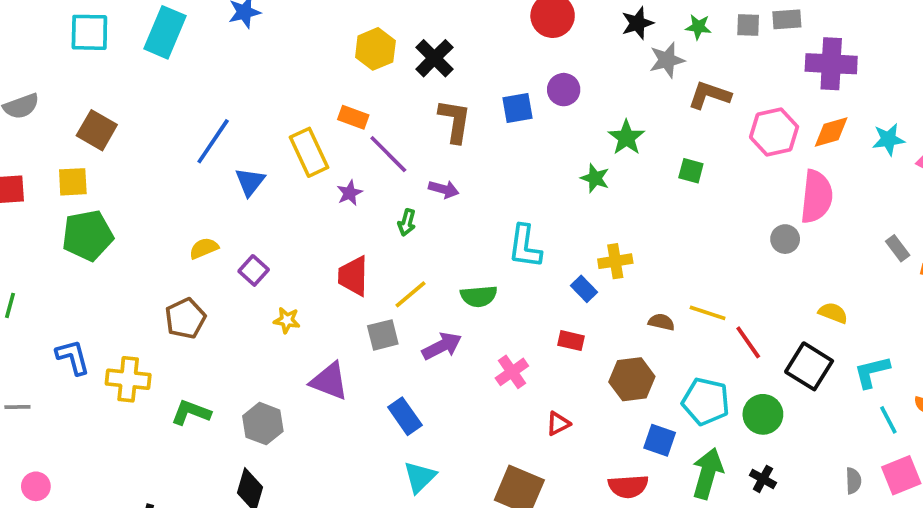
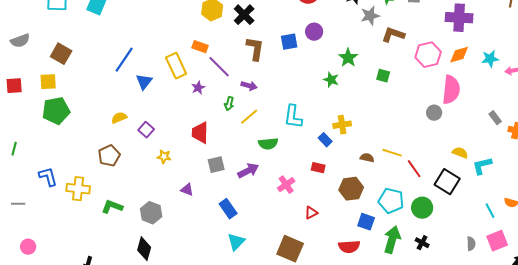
yellow line: (410, 294) -> (249, 117), moved
cyan L-shape: (872, 372) -> (482, 166), moved
purple triangle: (329, 381) -> (187, 190), size x0.6

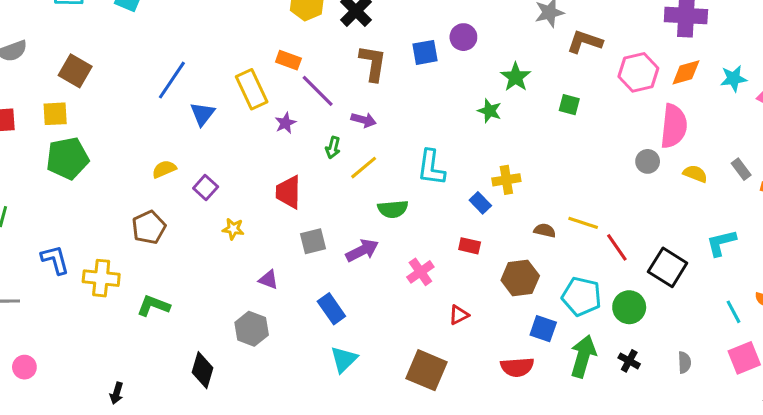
yellow semicircle: (460, 153) -> (695, 174), moved
gray hexagon: (151, 213) -> (252, 329), moved
gray semicircle: (471, 244) -> (684, 362), moved

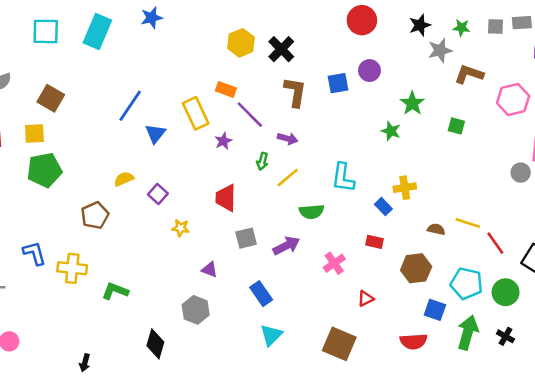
brown pentagon: (149, 227) -> (95, 215), moved

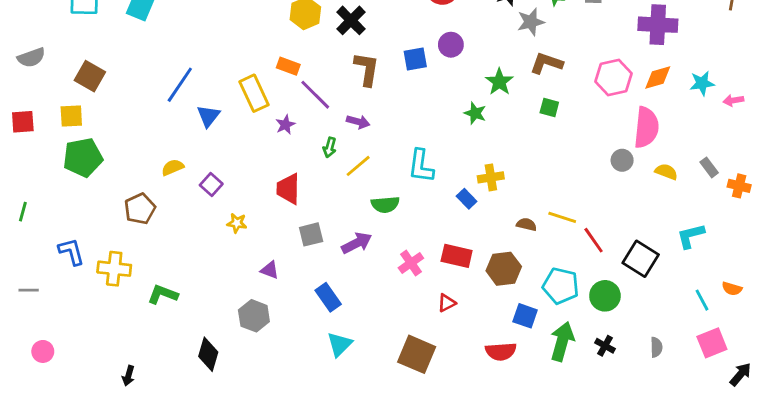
brown L-shape: (469, 74) -> (546, 63), moved
red rectangle: (375, 242) -> (457, 256), moved, size x1.5

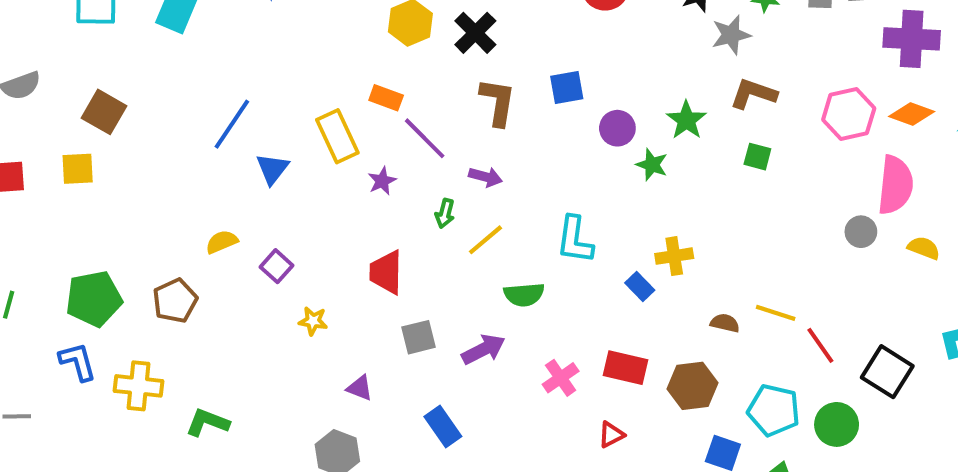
purple circle: (451, 45) -> (617, 128), moved
orange diamond: (658, 78) -> (912, 114), turned 36
green pentagon: (83, 157) -> (94, 299), moved

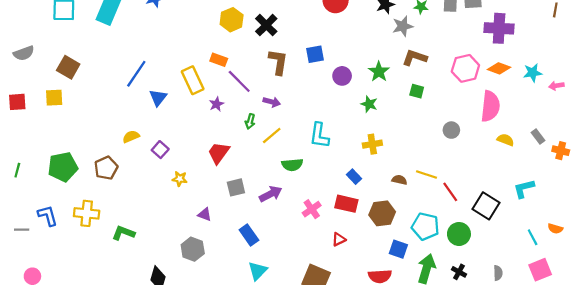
green star: (652, 165) -> (369, 104), moved
gray circle: (861, 232) -> (451, 130), moved
red trapezoid: (386, 272) -> (219, 153), turned 35
blue rectangle: (640, 286) -> (354, 177), moved
blue L-shape: (78, 362) -> (48, 216), moved

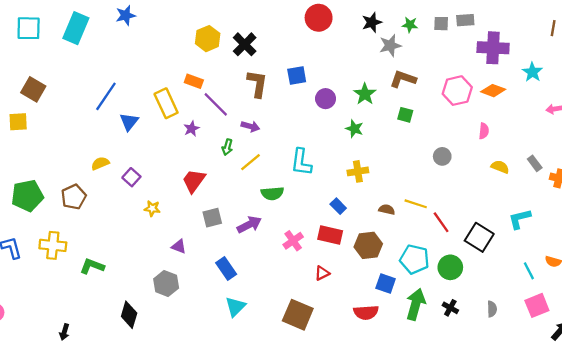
cyan star: (533, 73) -> (532, 72), moved, turned -30
pink semicircle: (490, 106) -> (484, 131), size x0.5

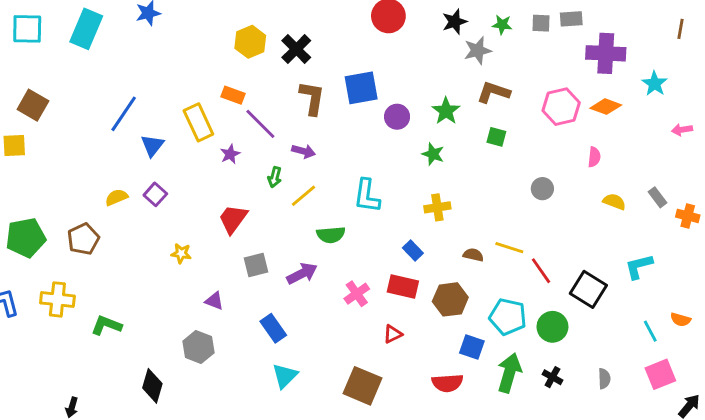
blue square: (297, 76) -> (361, 88), size x1.4
purple square: (131, 177) -> (155, 194), moved

